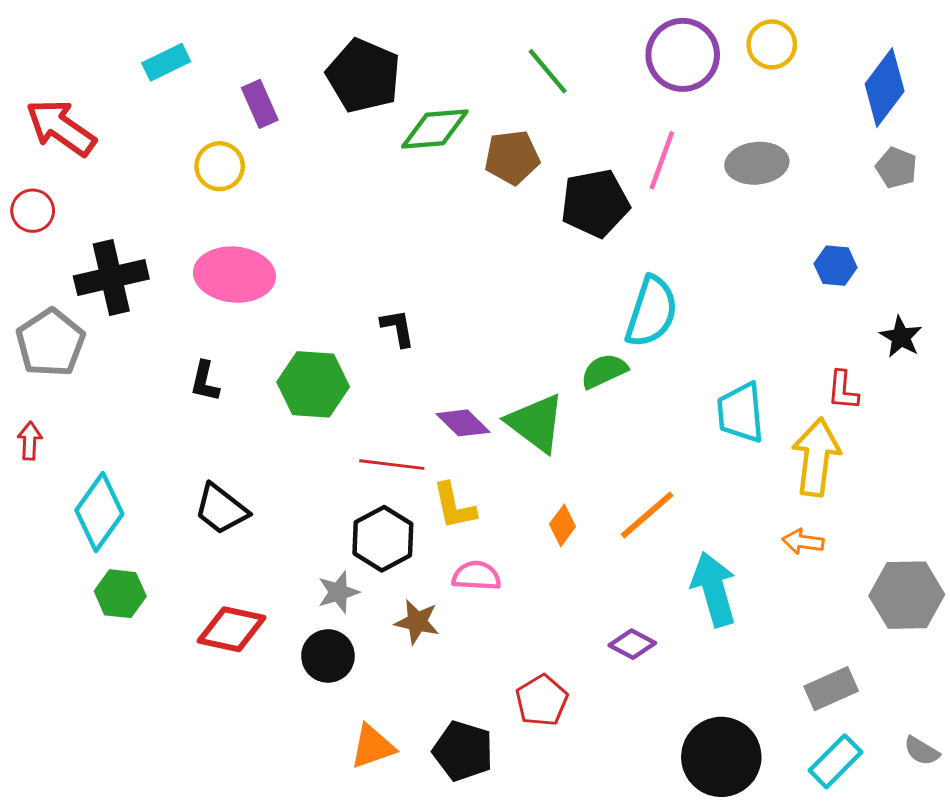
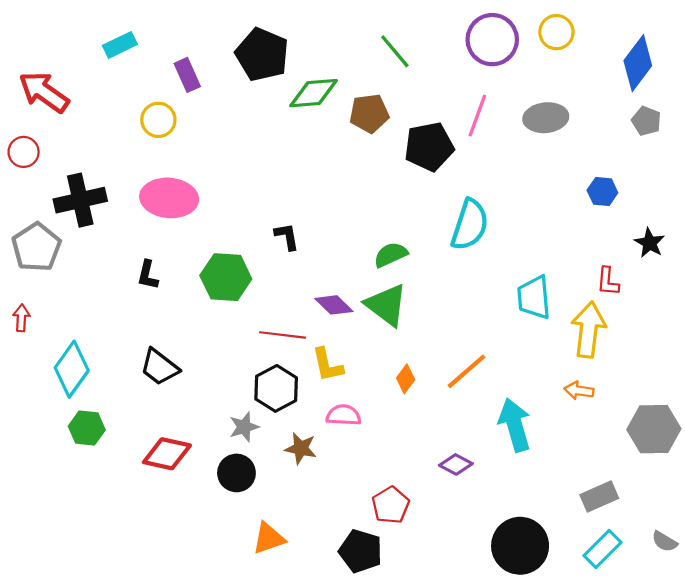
green semicircle: (604, 371) -> (391, 255), moved
black pentagon: (463, 751) -> (361, 551), moved

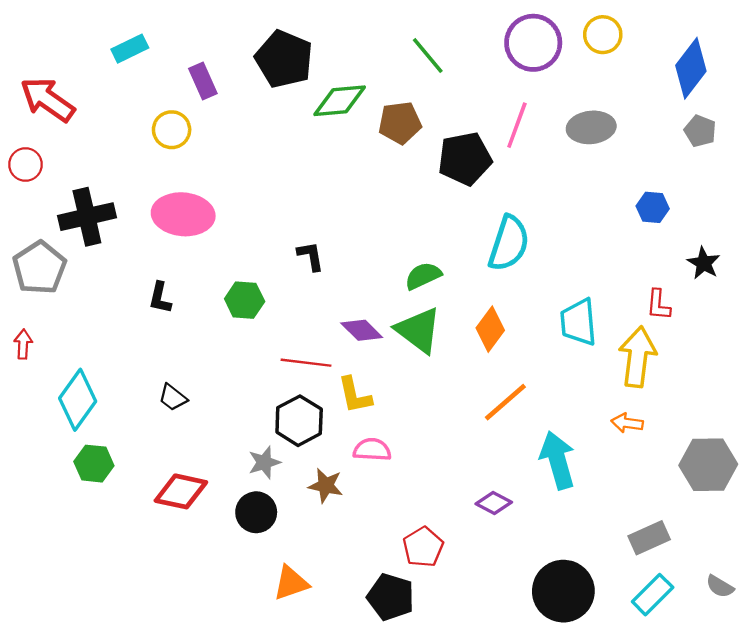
green hexagon: (226, 277) -> (245, 300), size x0.7
black trapezoid: (159, 367) -> (173, 397), size x0.7
orange diamond: (406, 379) -> (490, 329), moved, size x1.4

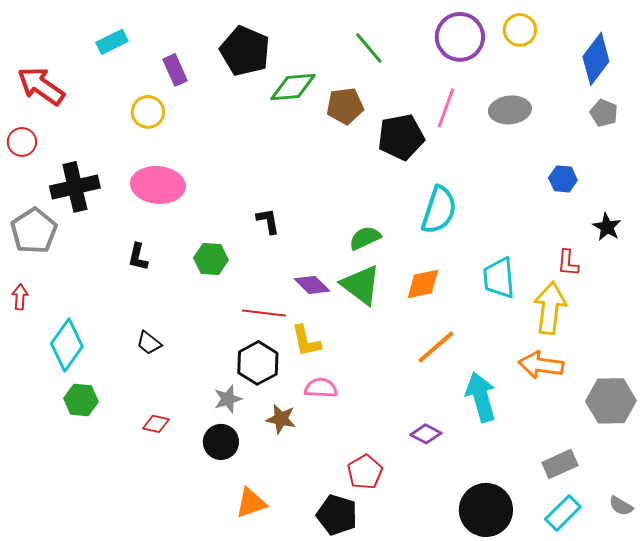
orange diamond: (490, 329) -> (423, 284), turned 42
orange arrow: (627, 423) -> (541, 365), size x1.6
red diamond: (181, 491) -> (156, 424), size x0.6

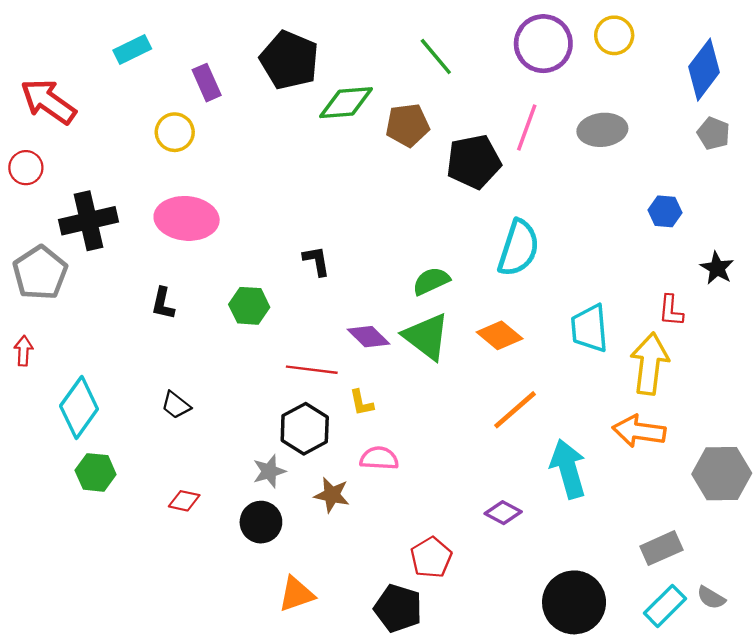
orange diamond: (423, 284) -> (500, 335), turned 51
yellow L-shape: (306, 341) -> (361, 403), size x0.7
gray semicircle: (621, 506) -> (711, 598), moved

